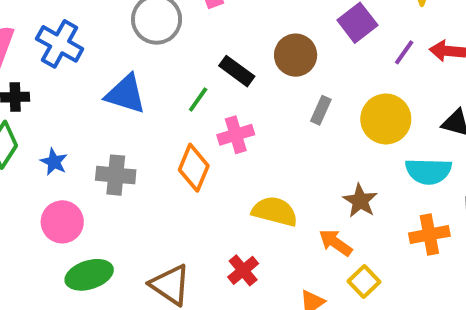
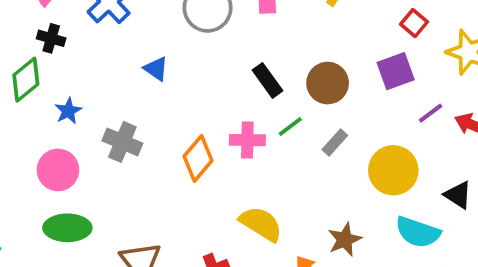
blue triangle: (126, 94) -> (156, 69), size x0.6
green line: (198, 100) -> (290, 127), moved

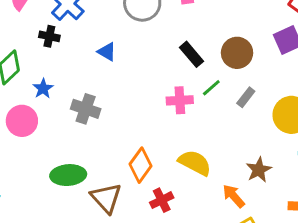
black cross: (51, 38) -> (49, 36), moved
orange diamond: (198, 158) -> (141, 165), moved
pink circle: (58, 170) -> (22, 121), moved
green ellipse: (67, 228) -> (68, 175), moved

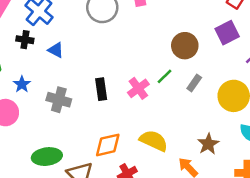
blue triangle: (107, 52) -> (56, 50), moved
black rectangle: (192, 54) -> (101, 89), moved, turned 35
pink cross: (180, 100) -> (138, 88), turned -30
orange diamond: (141, 165) -> (108, 145), turned 44

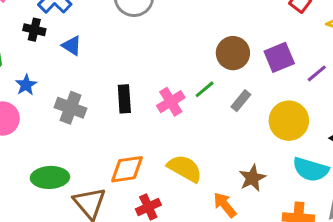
purple square: (227, 33) -> (279, 57), moved

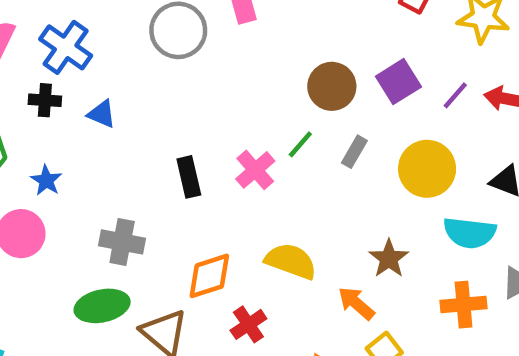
gray cross: (71, 108) -> (122, 242), moved

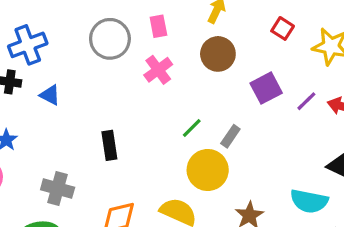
blue cross: (66, 47) -> (28, 45), turned 30
brown circle: (332, 86) -> (218, 54), moved
yellow circle: (427, 169) -> (208, 170), moved
pink cross: (255, 170) -> (158, 70), moved

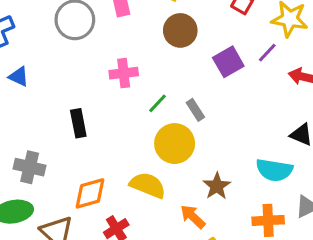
pink cross: (158, 70) -> (124, 73), moved, turned 32
purple line: (306, 101) -> (267, 53), moved
gray rectangle: (230, 136) -> (195, 110), turned -65

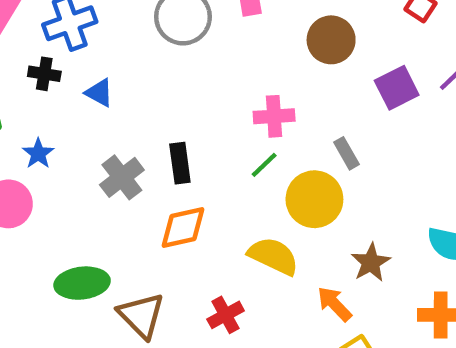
pink cross: (124, 73) -> (274, 116), moved
green line: (158, 103) -> (264, 165), moved
gray cross: (30, 167) -> (122, 177), moved, turned 36
orange diamond: (90, 193) -> (183, 228), moved

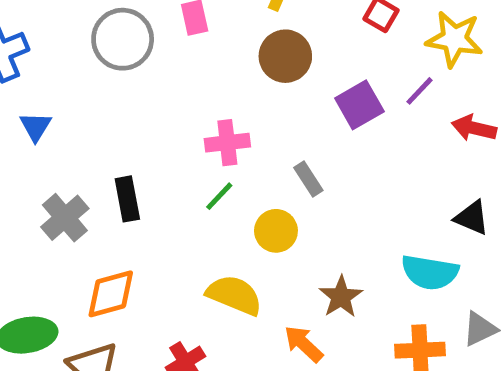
blue triangle: (99, 93) -> (36, 127), turned 36
yellow circle: (314, 199) -> (276, 231), size x0.7
orange diamond: (183, 228) -> (111, 294), moved

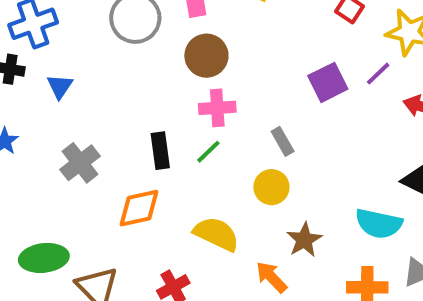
brown circle: (285, 56) -> (206, 56), moved
black rectangle: (127, 199) -> (160, 151), moved
yellow circle: (276, 231) -> (271, 187), moved
orange diamond: (111, 294) -> (139, 208), moved

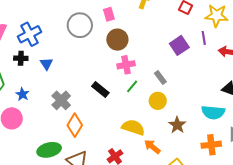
purple line: (378, 74) -> (204, 38), turned -48
black rectangle: (160, 151) -> (100, 89), turned -36
green line: (208, 152) -> (132, 86), moved
orange diamond: (139, 208) -> (75, 125), moved, turned -40
orange arrow: (271, 277) -> (152, 147), moved

